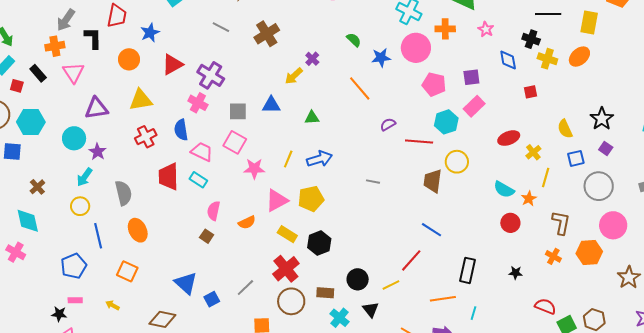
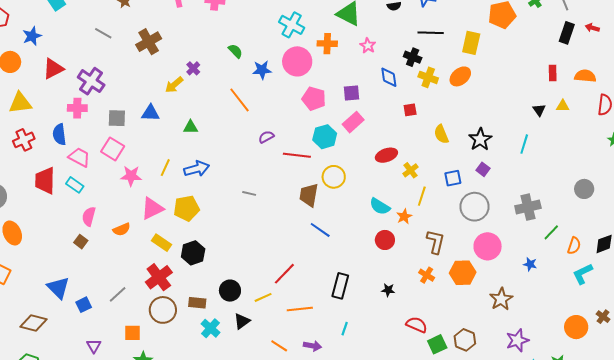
pink cross: (198, 103) -> (77, 108), turned -30
yellow semicircle: (565, 129) -> (441, 134), moved
blue line: (432, 230) -> (320, 230), moved
orange line: (443, 299) -> (300, 309), moved
black triangle: (371, 310) -> (242, 321), turned 30

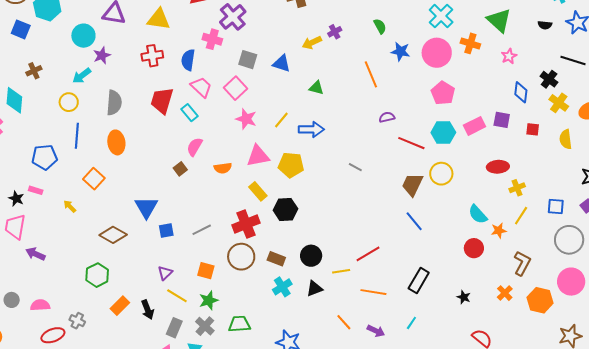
purple square: (352, 93) -> (502, 120), moved
yellow semicircle: (441, 134) -> (566, 139), moved

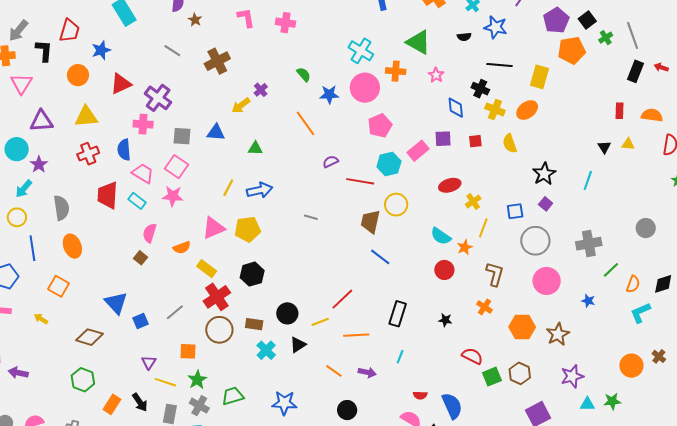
pink pentagon: (443, 93) -> (380, 126), turned 30
pink star: (246, 119) -> (173, 196), moved
yellow rectangle: (258, 191) -> (207, 269), moved
orange hexagon: (540, 300) -> (522, 327), moved

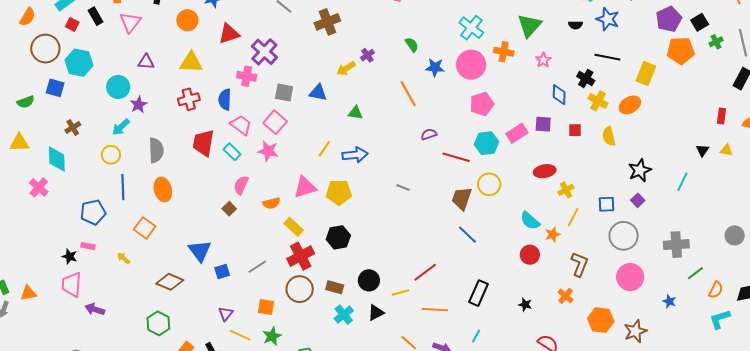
green triangle: (418, 42) -> (529, 26), turned 36
purple triangle: (41, 121) -> (146, 62), size x0.7

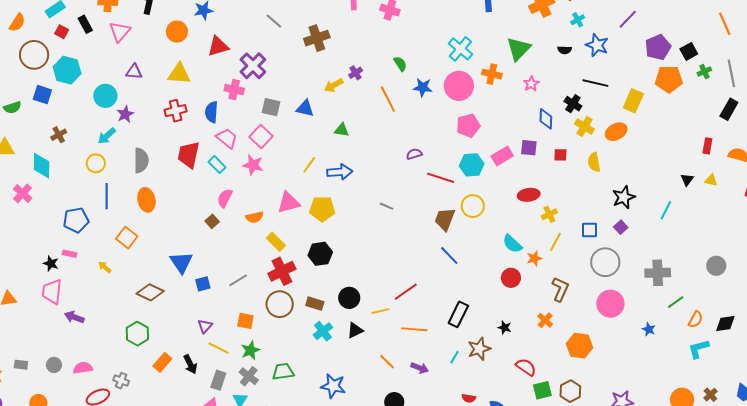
orange line: (408, 94) -> (388, 99), moved
brown star: (635, 331) -> (479, 349), moved

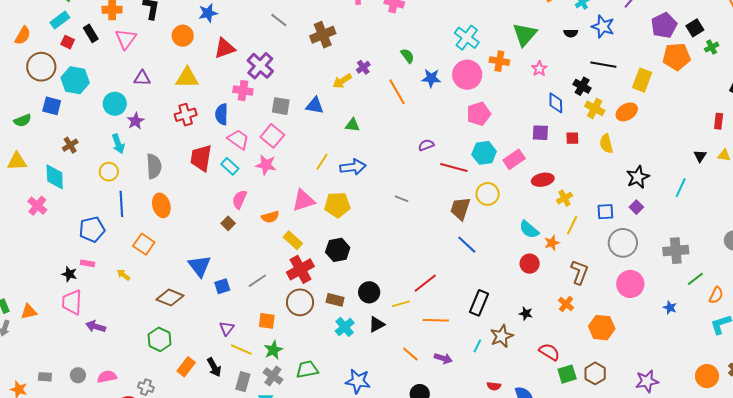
cyan arrow: (107, 136) -> (118, 144), turned -66
pink rectangle: (502, 156) -> (514, 159), moved

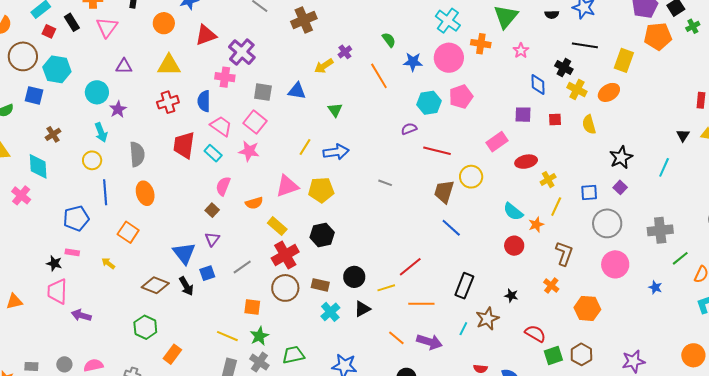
green triangle: (352, 125) -> (335, 110), turned 49
cyan hexagon: (484, 153) -> (429, 103), moved
purple triangle: (227, 328) -> (212, 239), moved
purple arrow: (443, 358) -> (429, 342), size x1.4
black arrow: (214, 367) -> (186, 286), moved

